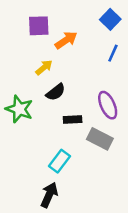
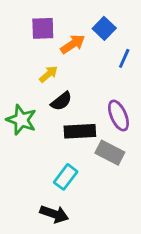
blue square: (110, 19) -> (104, 28), moved
black rectangle: (73, 119) -> (80, 131), size x1.5
black arrow: (49, 195) -> (54, 214), turned 85

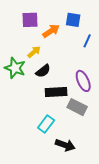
blue square: (104, 28) -> (73, 20), turned -35
green star: (21, 120) -> (15, 68), moved
black arrow: (54, 214) -> (65, 145), moved

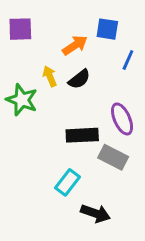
purple square: (30, 20) -> (20, 29), moved
yellow arrow: (34, 52) -> (50, 76), turned -72
black semicircle: (43, 71) -> (79, 79), moved

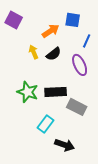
purple square: (20, 29) -> (14, 20), turned 30
green star: (22, 100) -> (28, 92), moved
purple ellipse: (122, 119) -> (80, 65), moved

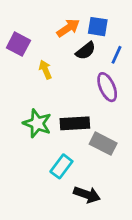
purple square: (14, 20) -> (18, 44), moved
orange arrow: (51, 31) -> (68, 28), moved
black semicircle: (54, 54) -> (86, 51), moved

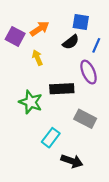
orange arrow: (68, 28) -> (40, 29), moved
black rectangle: (75, 123) -> (62, 89), moved

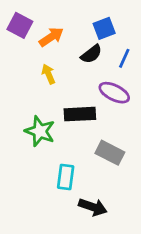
blue square: (81, 22) -> (104, 28), turned -30
purple square: (15, 36) -> (20, 25), moved
purple ellipse: (89, 72) -> (114, 93), turned -40
cyan rectangle: (51, 138) -> (66, 177), turned -30

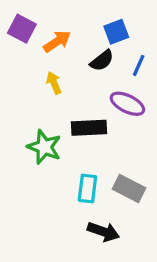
gray rectangle: (110, 153) -> (129, 189), moved
cyan rectangle: (66, 177) -> (87, 189), moved

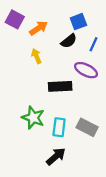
green star: (44, 147) -> (33, 118), moved
black arrow: (103, 232) -> (56, 156), moved, turned -60

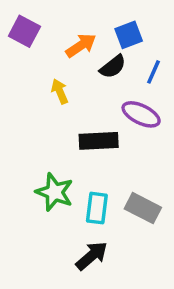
orange arrow: (39, 28) -> (81, 45), moved

